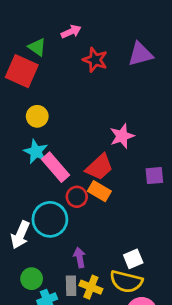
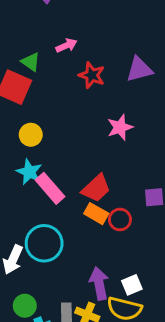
pink star: (122, 136) -> (120, 127), moved
red circle: (77, 197) -> (120, 219), moved
purple arrow: (80, 257) -> (99, 283), moved, size x1.5

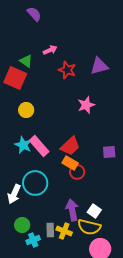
cyan star: (29, 172) -> (23, 145), moved
red circle: (120, 219) -> (77, 172), moved
white square: (132, 285) -> (94, 211), turned -32

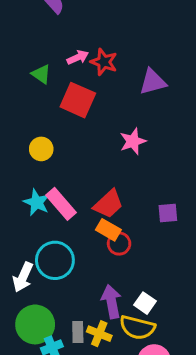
red star: (67, 70) -> (104, 62), moved
red square: (15, 78) -> (78, 100), moved
green circle: (22, 225) -> (35, 324), size x1.6

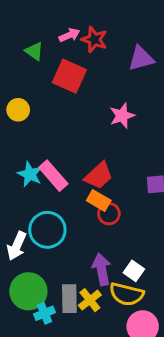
yellow circle: (41, 149) -> (18, 110), moved
gray rectangle: (78, 332) -> (69, 299), size x1.4
yellow cross: (99, 334) -> (90, 300), turned 30

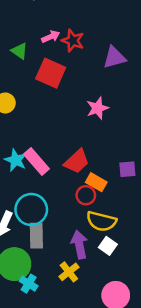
orange rectangle: (99, 201) -> (96, 182), moved
yellow semicircle: (126, 294) -> (101, 221), moved
gray rectangle: (69, 299) -> (36, 236), moved
cyan cross: (45, 313) -> (29, 284), turned -36

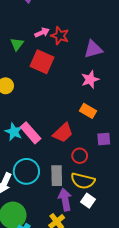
green triangle: (20, 51) -> (17, 44), turned 32
pink star: (98, 108) -> (90, 80), moved
orange rectangle: (96, 182) -> (88, 111), moved
red circle: (86, 195) -> (80, 156), moved
gray rectangle: (36, 236) -> (57, 176), moved

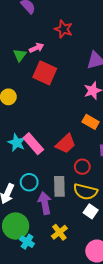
pink arrow: (42, 33) -> (36, 48), moved
red star: (60, 36) -> (64, 29), moved
cyan circle: (26, 171) -> (29, 182), size x0.7
purple arrow: (65, 200) -> (45, 203), moved

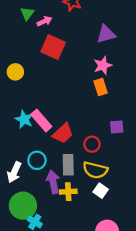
green triangle: (20, 55) -> (27, 14), moved
orange rectangle: (91, 122) -> (101, 87), moved, turned 42
red trapezoid: (66, 144) -> (63, 133), moved
yellow cross: (59, 232) -> (68, 192), moved, turned 35

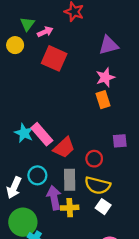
yellow circle: (15, 72) -> (15, 45), moved

